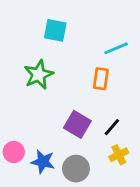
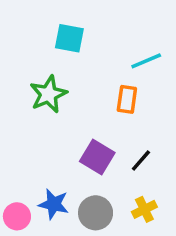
pink circle: (14, 152) -> (17, 216), moved
yellow cross: (119, 155) -> (144, 209), moved

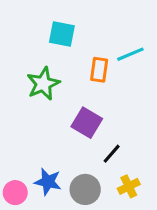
orange rectangle: (127, 99) -> (99, 70), moved
purple square: (97, 157) -> (87, 123), moved
black line: (141, 160) -> (112, 154), moved

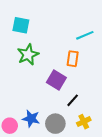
cyan square: (62, 34) -> (21, 25), moved
orange rectangle: (99, 70) -> (73, 59), moved

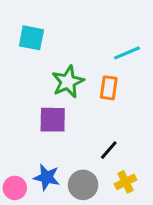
green star: (28, 55) -> (68, 82), moved
purple square: (56, 80) -> (53, 120), moved, turned -30

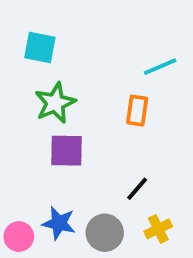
green star: (68, 82) -> (55, 103), moved

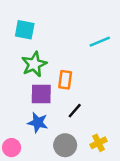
orange rectangle: (137, 111) -> (65, 80), moved
black line: (137, 189) -> (75, 111), moved
blue star: (59, 223) -> (38, 123), moved

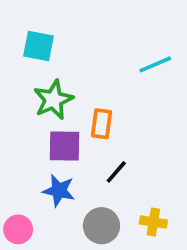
yellow cross: (98, 143) -> (153, 222), turned 35

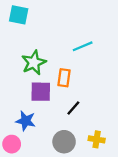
cyan square: (38, 46) -> (19, 15), moved
cyan line: (155, 64) -> (83, 46), moved
blue star: (59, 190) -> (26, 121), moved

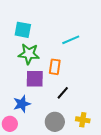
cyan square: (19, 15) -> (23, 30), moved
green star: (34, 63) -> (29, 54), turned 30
blue star: (26, 121) -> (22, 104), turned -30

